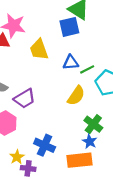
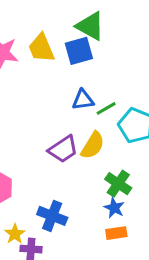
yellow trapezoid: (39, 50) -> (41, 48), moved
purple trapezoid: (25, 99) -> (63, 149), moved
orange rectangle: (79, 160) -> (116, 233), moved, size x0.6

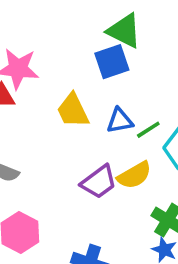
yellow trapezoid: (41, 48) -> (73, 111), moved
yellow semicircle: (93, 145) -> (134, 175), turned 32

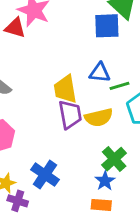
yellow trapezoid: (73, 111) -> (65, 89), moved
purple trapezoid: (99, 182) -> (70, 115), turned -80

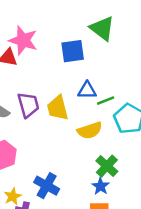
blue square: (107, 26) -> (73, 51), moved
purple trapezoid: (70, 115) -> (28, 105), moved

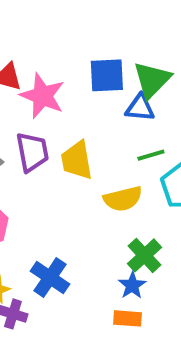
green triangle: (102, 28) -> (152, 80), moved, turned 32
pink star: (23, 40) -> (42, 96), moved
blue triangle: (87, 90) -> (140, 108), moved

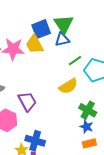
purple trapezoid: (32, 152) -> (27, 101), moved
yellow trapezoid: (77, 160) -> (35, 44), moved
blue cross: (50, 278) -> (35, 141), moved

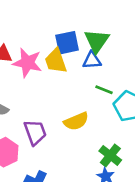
green line: (75, 61) -> (104, 90), turned 48
yellow semicircle: (68, 86) -> (76, 121), moved

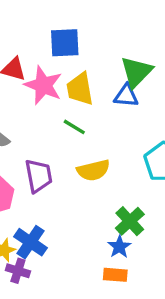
blue square: (67, 43) -> (65, 43), moved
green line: (104, 90) -> (74, 127), moved

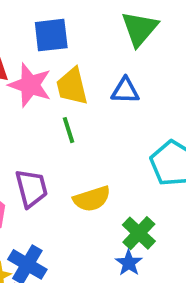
green triangle: (136, 72) -> (140, 29), moved
green line: (74, 127) -> (69, 130), turned 45
yellow semicircle: (93, 170) -> (92, 199), moved

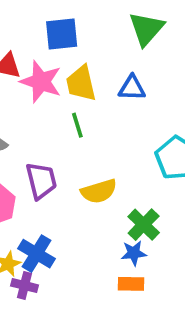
blue star: (129, 263) -> (134, 253), turned 30

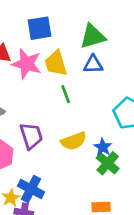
green triangle: (146, 29) -> (93, 36), moved, turned 36
green line: (77, 125) -> (66, 94), moved
blue star: (134, 253) -> (103, 147), moved, turned -30

